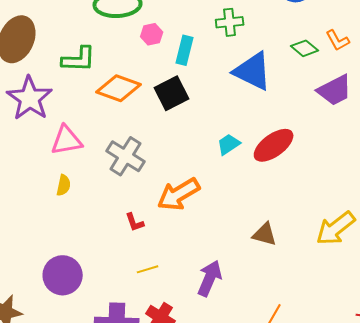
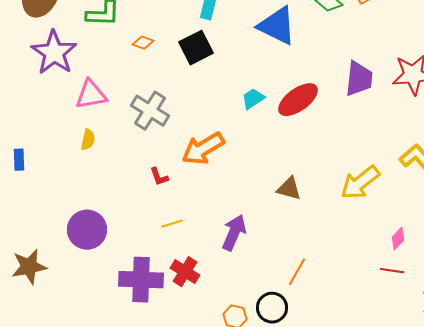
orange diamond: (119, 88) -> (143, 43), size x0.5
purple trapezoid: (335, 90) -> (359, 79), moved, turned -57

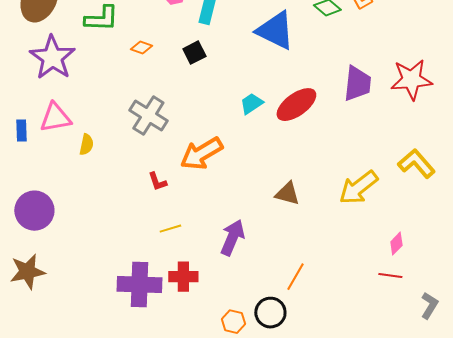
black square: (196, 48) -> (194, 53), size x0.7
pink triangle: (91, 95) -> (55, 118), moved
blue rectangle: (19, 160) -> (21, 131), moved
purple circle: (87, 230) -> (34, 211), moved
red cross: (185, 272) -> (183, 277), turned -32

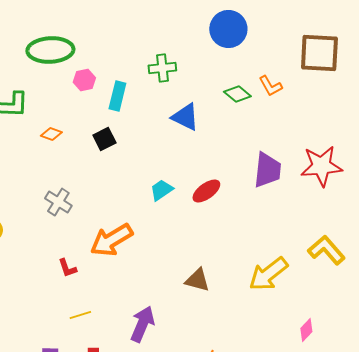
blue triangle: (275, 31) -> (185, 117), size x0.7
red ellipse: (296, 105) -> (206, 191), size x0.7
gray cross: (148, 116) -> (58, 202), size x0.7

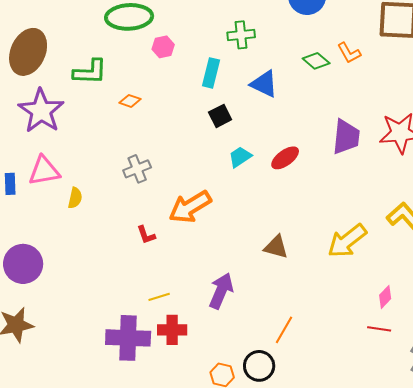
cyan rectangle: (117, 96) -> (211, 73), moved
black square: (104, 139) -> (220, 116), moved
gray cross: (58, 202) -> (137, 169), turned 36
yellow line: (80, 315) -> (159, 297), moved

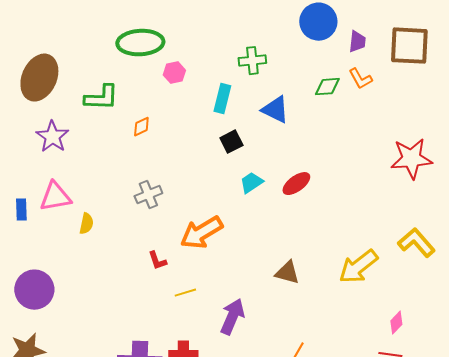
green diamond: (316, 61) -> (327, 87), turned -44
orange diamond: (130, 101) -> (141, 127), turned -45
purple star: (41, 111) -> (52, 137), size x0.7
purple trapezoid: (346, 137) -> (357, 42), moved, size x0.6
yellow line: (159, 297) -> (185, 293), moved

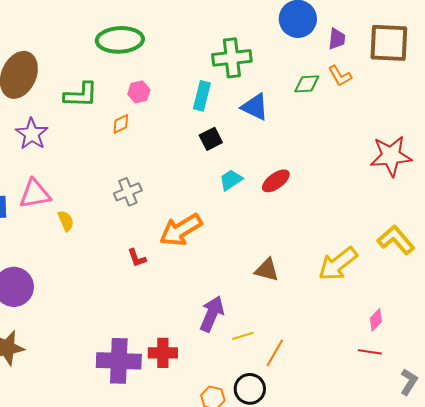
green cross: (252, 61) -> (232, 58), size x1.4
pink hexagon: (174, 73) -> (139, 92), moved
yellow semicircle: (86, 224) -> (66, 221), turned -35
yellow line: (185, 293) -> (243, 336), moved

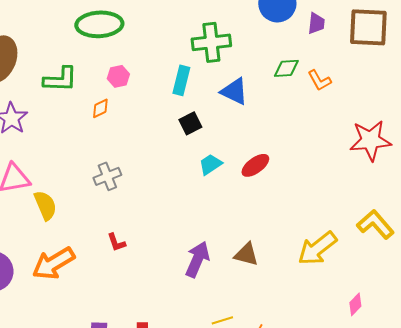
orange L-shape: (340, 76) -> (319, 80), moved
yellow semicircle: (66, 221) -> (45, 205), size x1.4
orange arrow: (181, 230) -> (53, 263), moved
purple arrow: (212, 314) -> (197, 259), moved

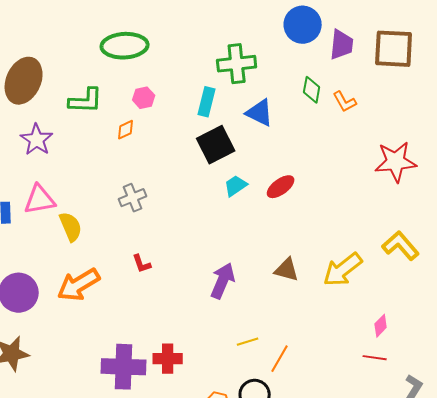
purple trapezoid: (316, 23) -> (342, 45), size x1.4
green diamond: (286, 68) -> (312, 90), turned -76
black square: (190, 123) -> (216, 145), size x1.6
brown triangle: (246, 254) -> (287, 270), moved

